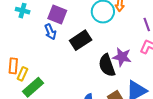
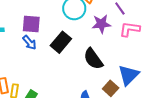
purple star: (122, 57) -> (101, 24), moved

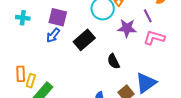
blue arrow: (29, 43) -> (53, 35), turned 70
black semicircle: (93, 59) -> (113, 61), size x0.7

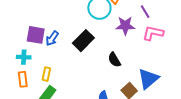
purple square: (58, 17) -> (36, 35), moved
cyan cross: (23, 18) -> (24, 57), moved
yellow rectangle: (31, 81) -> (46, 74), moved

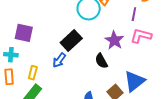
purple line: (145, 12) -> (134, 14), turned 40
purple star: (125, 26) -> (114, 40), moved, turned 30
blue arrow: (52, 38) -> (59, 60), moved

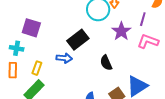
purple star: (114, 40) -> (121, 31), moved
blue arrow: (59, 60) -> (64, 58), turned -126

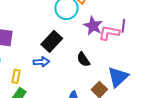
purple line: (143, 19) -> (123, 26), moved
pink L-shape: (148, 41) -> (109, 33), moved

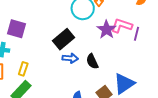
pink L-shape: (109, 33) -> (122, 26), moved
blue arrow: (41, 62) -> (70, 58), moved

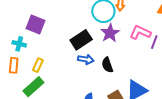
purple star: (107, 30) -> (110, 33), moved

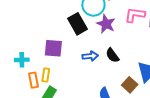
purple square: (35, 25) -> (53, 48), moved
black rectangle: (81, 40) -> (77, 24), moved, turned -70
orange rectangle: (14, 65) -> (33, 80), moved

